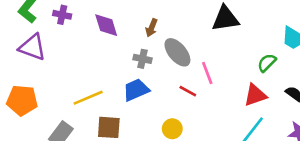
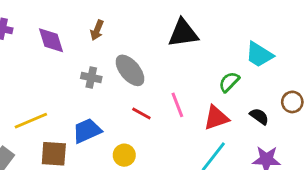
brown arrow: (152, 28) -> (97, 30), moved
pink line: (207, 73) -> (177, 105), moved
blue trapezoid: (136, 90) -> (87, 131), moved

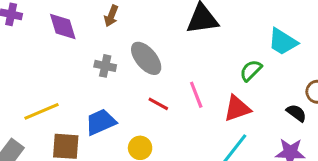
black semicircle: (259, 116) -> (296, 113), moved

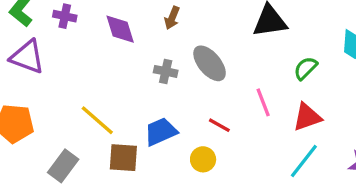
green semicircle: (251, 70) -> (306, 68), moved
red line: (158, 104) -> (219, 125), moved
yellow line: (41, 111) -> (97, 120), turned 64

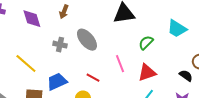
yellow line: (97, 120) -> (26, 64), moved

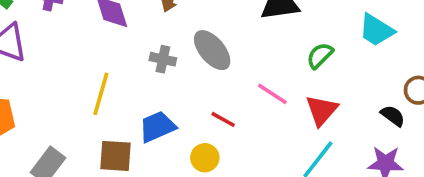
yellow line: (26, 64) -> (101, 94), turned 65
pink line: (120, 64) -> (272, 94), turned -36
red triangle: (147, 73) -> (322, 110), turned -30

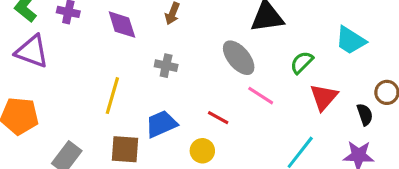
gray ellipse: (212, 50) -> (239, 58), moved
red triangle: (322, 110) -> (324, 97), moved
black semicircle: (393, 116) -> (365, 114), turned 35

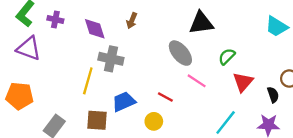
cyan trapezoid: (351, 40) -> (277, 26), moved
gray cross: (166, 66) -> (111, 59), moved, size x1.5

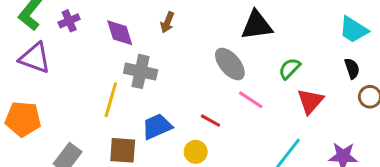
purple cross: (55, 19) -> (69, 21), turned -35
black semicircle: (273, 95) -> (352, 68), moved

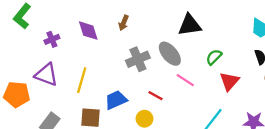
purple cross: (69, 21) -> (52, 39), moved
purple triangle: (35, 58) -> (46, 75), moved
gray cross: (141, 71) -> (138, 59), moved, turned -35

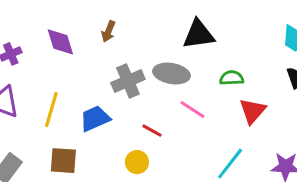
gray ellipse: (170, 54) -> (171, 73), turned -40
green semicircle: (214, 57) -> (232, 78), turned 42
blue trapezoid: (116, 100) -> (95, 119), moved

